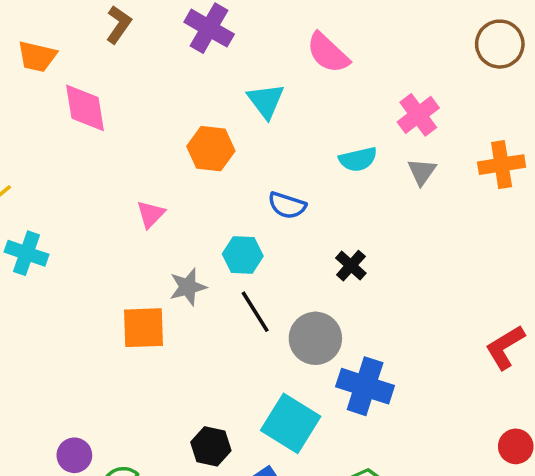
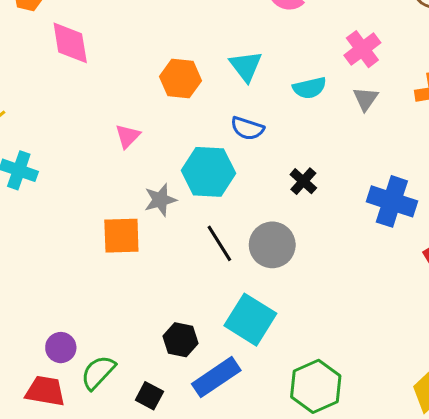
cyan triangle: (266, 101) -> (246, 66), moved
cyan hexagon: (243, 255) -> (208, 172), size x1.5
black line: (255, 312) -> (219, 243), moved
blue cross: (365, 386) -> (392, 201), moved

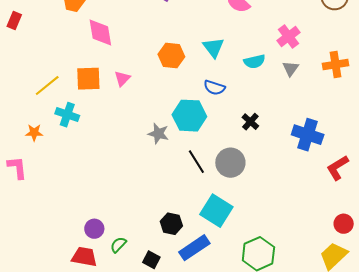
pink triangle: (128, 136) -> (122, 79), moved
gray star: (160, 200) -> (158, 134), turned 30
orange square: (121, 236) -> (88, 79), moved
green semicircle: (98, 372) -> (118, 245), size x0.7

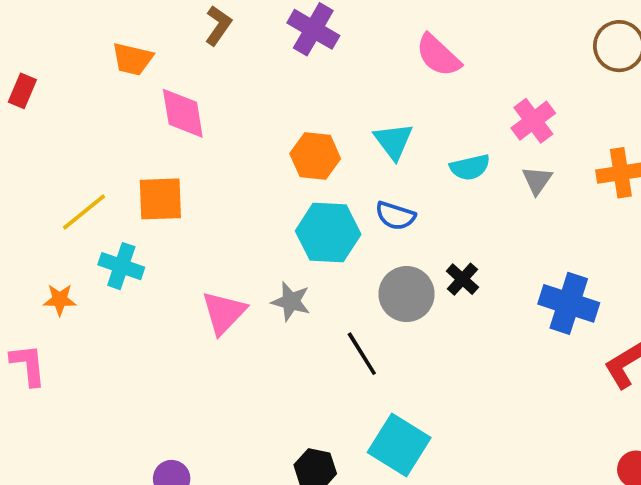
pink triangle: (122, 79) -> (224, 313), moved, size x1.5
cyan hexagon: (189, 116) -> (328, 233), moved
gray circle: (230, 163) -> (407, 294), moved

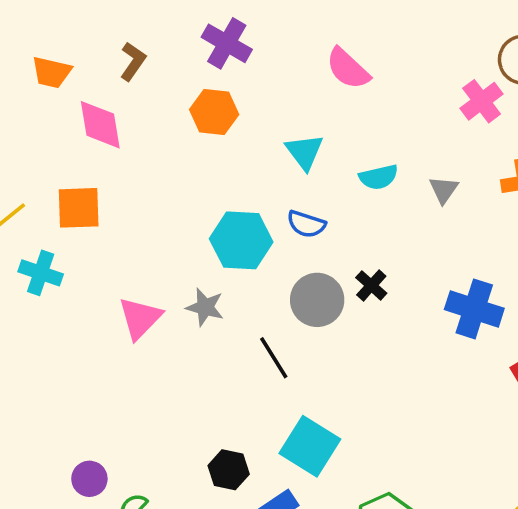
brown L-shape: (218, 26) -> (133, 61), moved
pink cross: (533, 121) -> (482, 101), moved
orange hexagon: (315, 156) -> (214, 112), moved

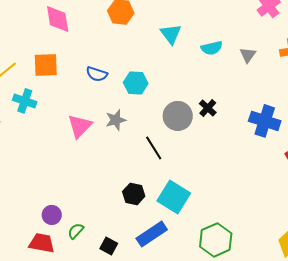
blue semicircle: (306, 224) -> (97, 74), moved
cyan hexagon: (241, 240) -> (136, 83), size x0.7
gray star: (205, 307) -> (116, 120), turned -30
black hexagon: (229, 470) -> (134, 194), moved

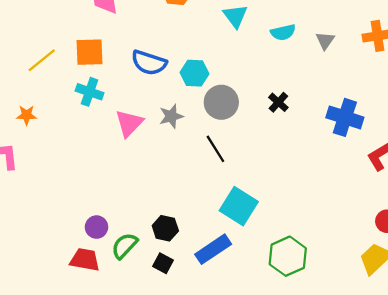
blue semicircle: (97, 74) -> (149, 63), size x1.4
cyan cross: (25, 101) -> (90, 92), moved
gray circle: (178, 116) -> (221, 102), moved
black hexagon: (134, 194) -> (165, 228), moved
green semicircle: (76, 231) -> (125, 246), size x1.4

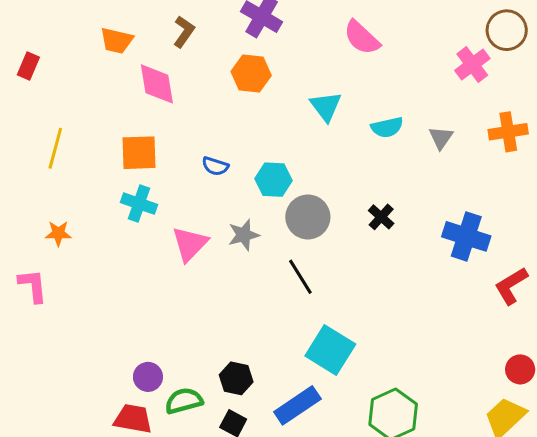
yellow line: (42, 60) -> (55, 148), moved, turned -36
blue semicircle: (149, 63) -> (215, 166), size x0.6
green semicircle: (125, 246) -> (184, 401), turned 32

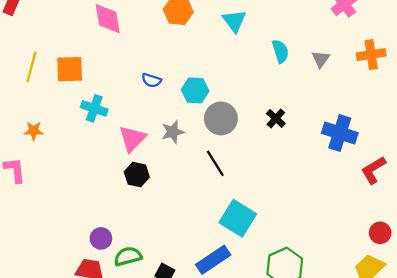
cyan triangle: (326, 106) -> (234, 21), moved
cyan semicircle: (387, 127) -> (280, 51), turned -95
orange square: (139, 153) -> (70, 69), moved
black hexagon: (236, 378) -> (137, 175), moved

